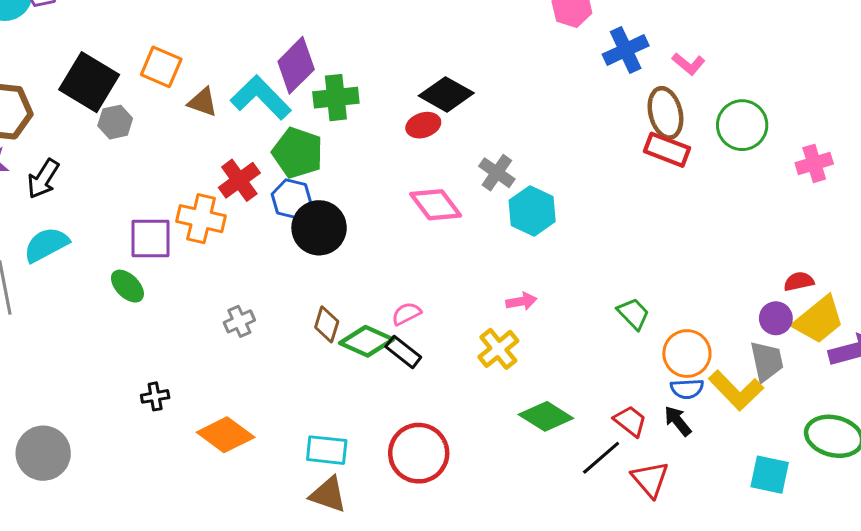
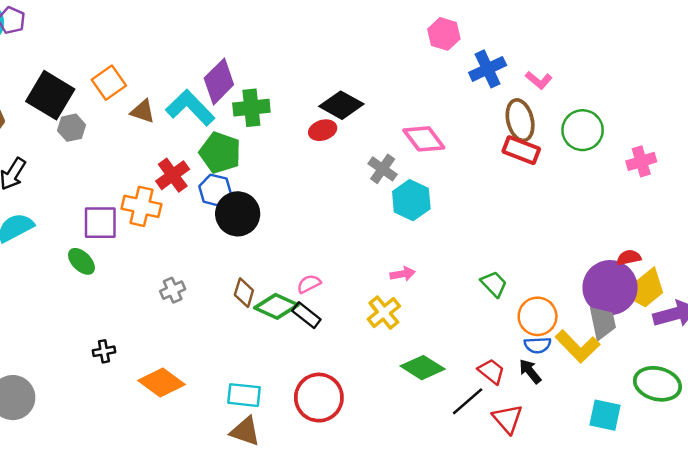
orange square: (161, 67) -> (109, 83), turned 32
pink diamond: (436, 205) -> (424, 139), moved
purple circle: (776, 318) -> (610, 288), size x2.0

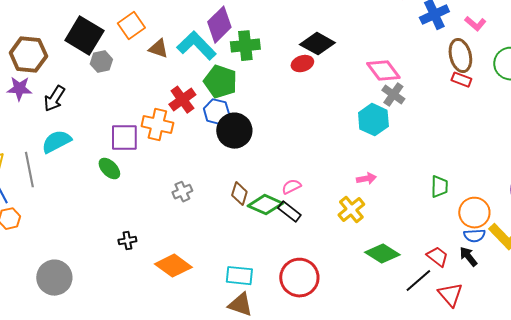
red rectangle: (521, 150) -> (461, 80), size x0.7
gray cross: (383, 169) -> (393, 95), moved
green trapezoid: (494, 284) -> (439, 187), turned 45

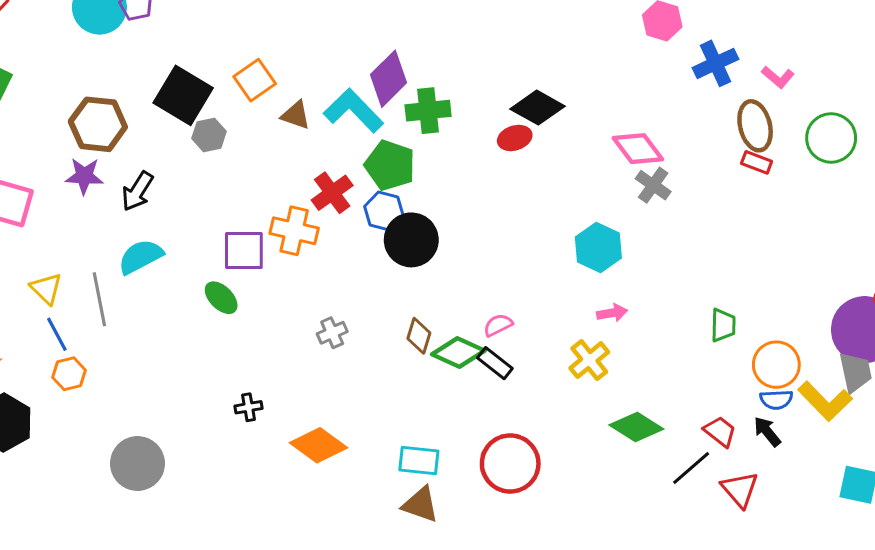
cyan hexagon: (373, 120) -> (598, 247), moved

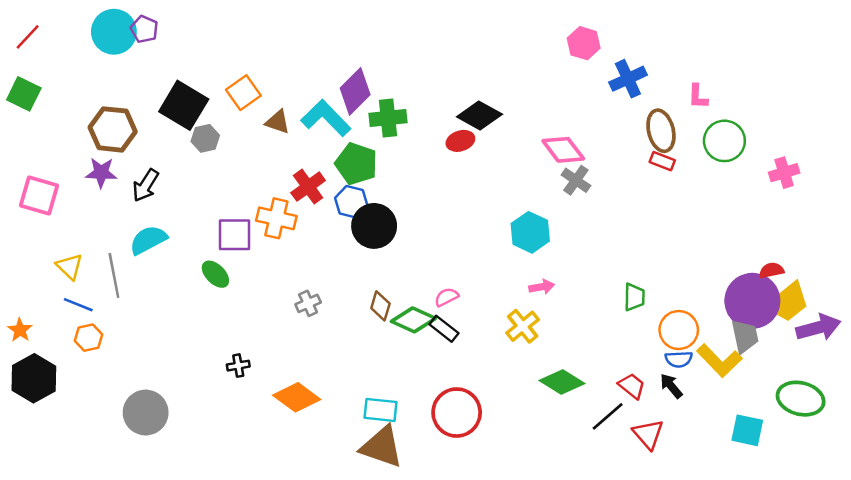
pink L-shape: (778, 77) -> (698, 96), moved, turned 52
blue line: (57, 334) -> (78, 305), turned -40
brown triangle: (420, 505) -> (382, 447), size x1.4

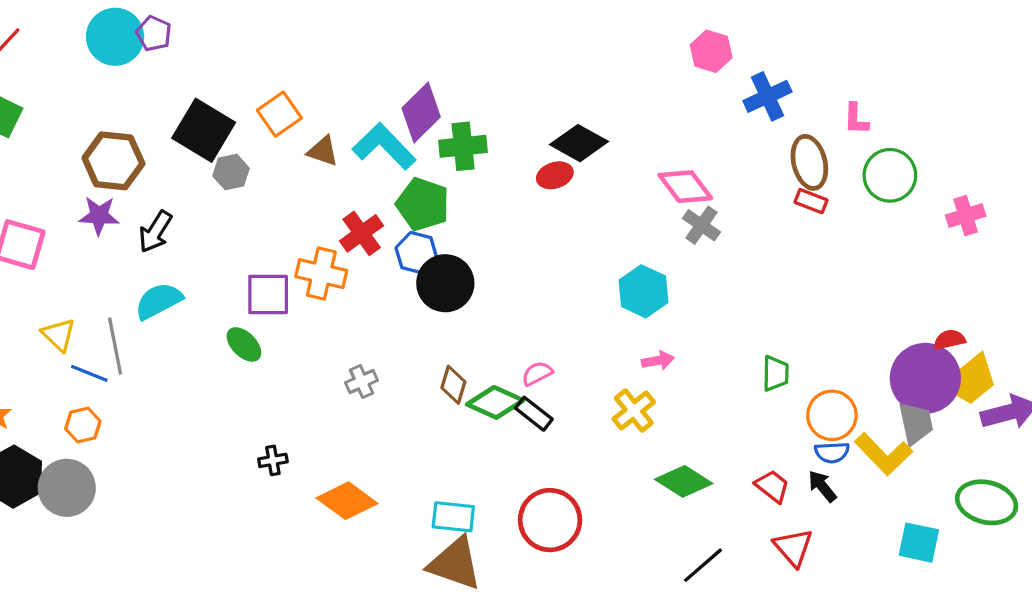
blue line: (78, 305) -> (89, 373), moved
gray circle: (146, 413) -> (67, 488), moved
black line: (608, 416) -> (703, 565), moved

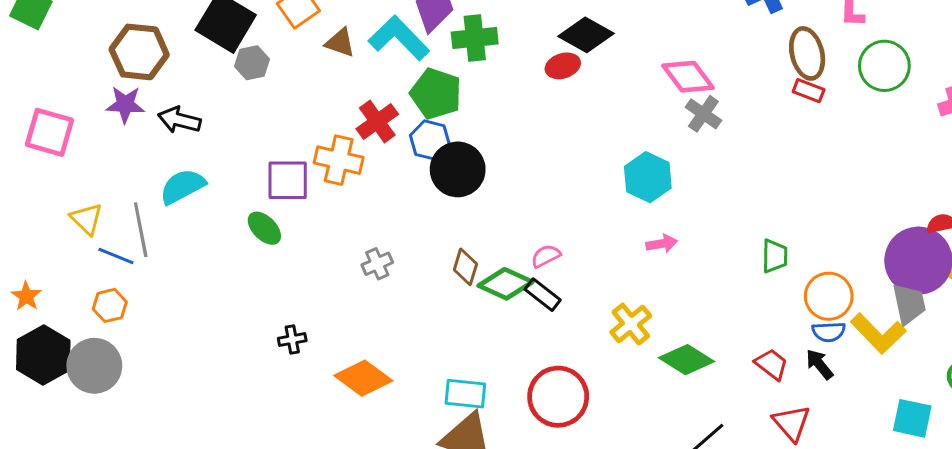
black arrow: (155, 232) -> (179, 120), turned 72
yellow cross: (634, 410) -> (631, 324), moved

